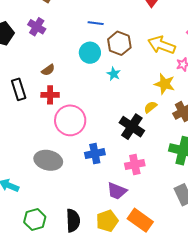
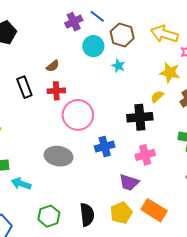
blue line: (96, 23) -> (97, 16), turned 35
purple cross: (37, 27) -> (74, 22), moved, turned 36
black cross: (132, 127) -> (140, 117), turned -35

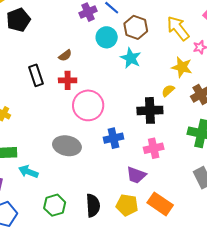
yellow arrow: (164, 34) -> (178, 28), turned 32
cyan star: (118, 66) -> (131, 58), size x1.5
yellow pentagon: (121, 213) -> (127, 205), turned 30

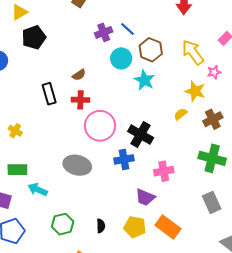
black cross: (150, 110) -> (141, 134), moved, turned 30
black semicircle: (93, 205) -> (101, 226), size x0.6

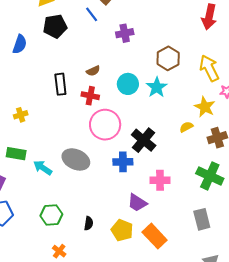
blue line: (127, 29) -> (92, 14), moved
cyan circle: (121, 58) -> (128, 84), moved
yellow cross: (15, 131) -> (21, 115), turned 32
cyan arrow: (38, 189) -> (43, 168), moved

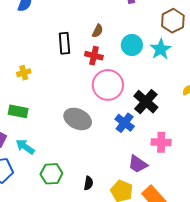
brown semicircle: (93, 71) -> (98, 31), turned -40
blue cross: (123, 162) -> (125, 123), turned 36
cyan arrow: (43, 168) -> (25, 147), moved

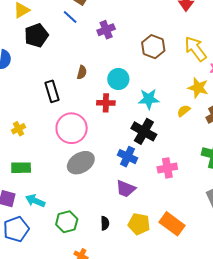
cyan star: (161, 49) -> (149, 99), moved, turned -30
red cross: (94, 56) -> (106, 103), moved
pink circle: (108, 85) -> (72, 128), moved
gray ellipse: (78, 119) -> (81, 163), turned -44
purple trapezoid: (138, 164) -> (126, 189), moved

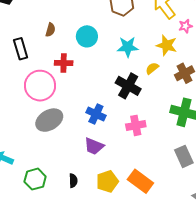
cyan star: (149, 99) -> (128, 47), moved
red cross: (106, 103) -> (64, 63), moved
black cross: (144, 131) -> (128, 86), moved
yellow pentagon: (139, 224) -> (107, 181), turned -30

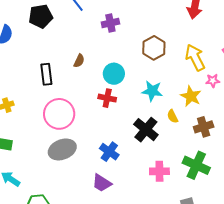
red cross: (64, 63) -> (107, 98), moved
yellow semicircle: (152, 68) -> (173, 116), turned -88
pink cross: (136, 125) -> (159, 171), moved

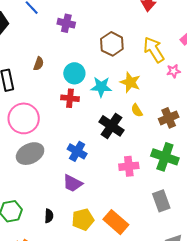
purple cross: (110, 23) -> (66, 23), turned 30
cyan star: (152, 91) -> (101, 87), moved
yellow star: (191, 96) -> (130, 82), moved

